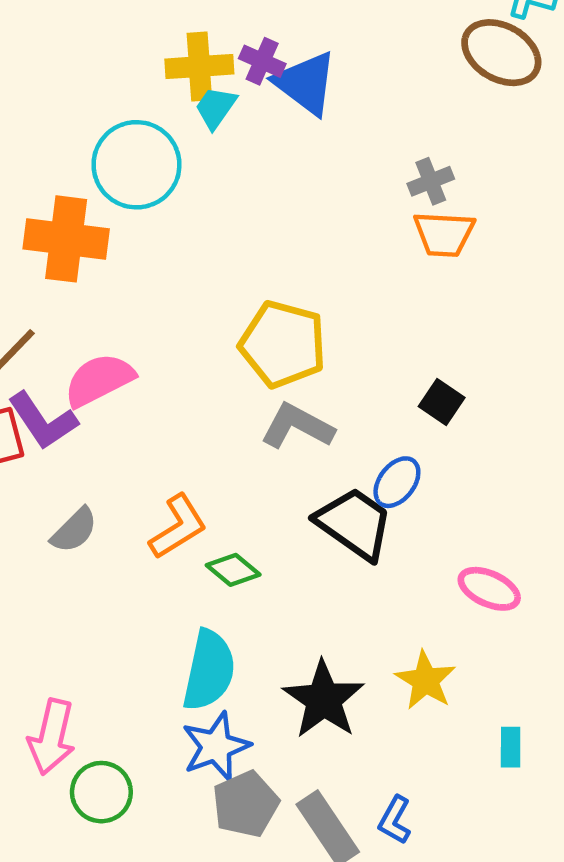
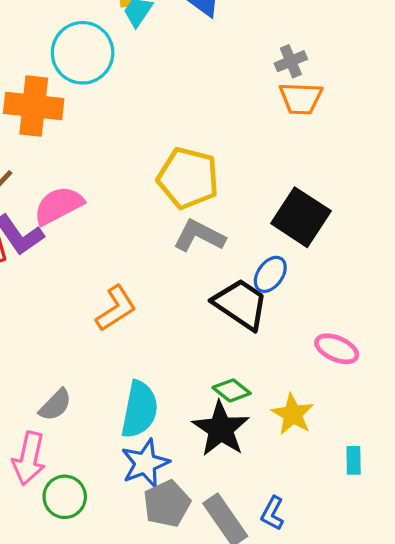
black square: (442, 402) -> (301, 217), size x1.8
gray semicircle: (74, 530) -> (55, 405), moved
green diamond: (233, 570) -> (232, 390), moved

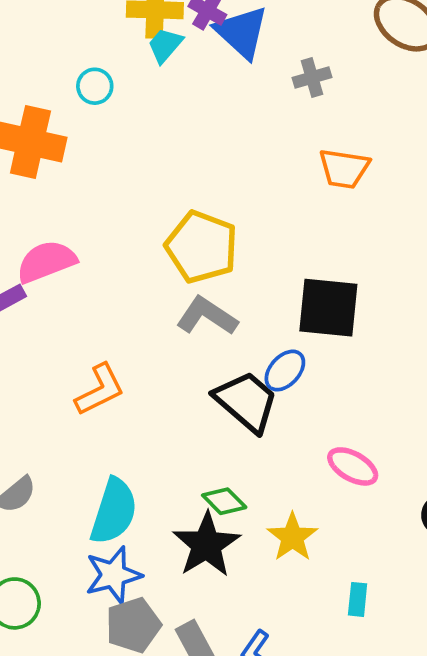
cyan circle: (83, 53) -> (95, 86), size x0.5
gray cross: (291, 61) -> (312, 78), moved
black square: (301, 217) -> (328, 308), turned -34

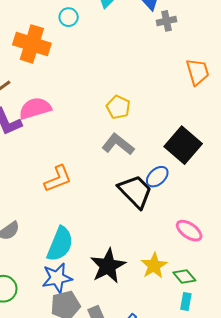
gray cross: (312, 78) -> (166, 21), moved
orange trapezoid: (344, 169) -> (198, 72), turned -120
yellow pentagon: (202, 247) -> (118, 107), size x0.6
black square: (328, 308) -> (183, 145), turned 30
green diamond: (224, 501) -> (184, 276), moved

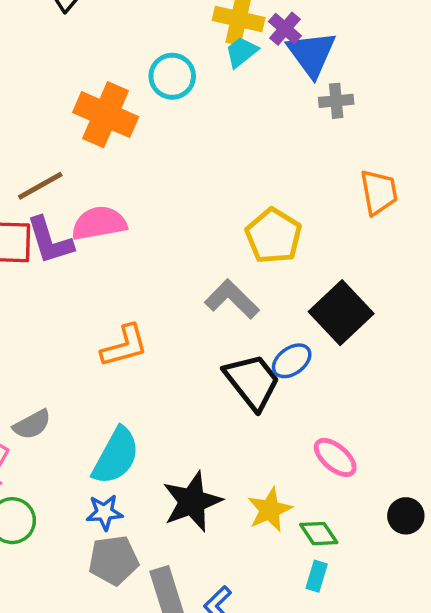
cyan circle: (69, 17) -> (172, 76), size x1.4
yellow pentagon: (118, 107) -> (274, 236), moved, size x1.4
blue star: (57, 278) -> (105, 512), size x0.7

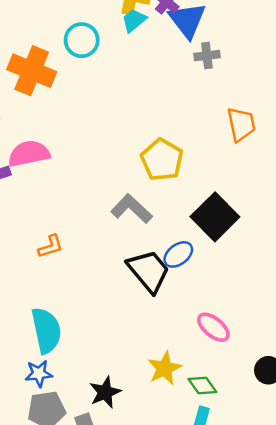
orange L-shape: (124, 346) -> (51, 246), size x0.7
cyan semicircle: (116, 456) -> (46, 330), turned -39
black star: (192, 502) -> (105, 392), moved, size x0.7

